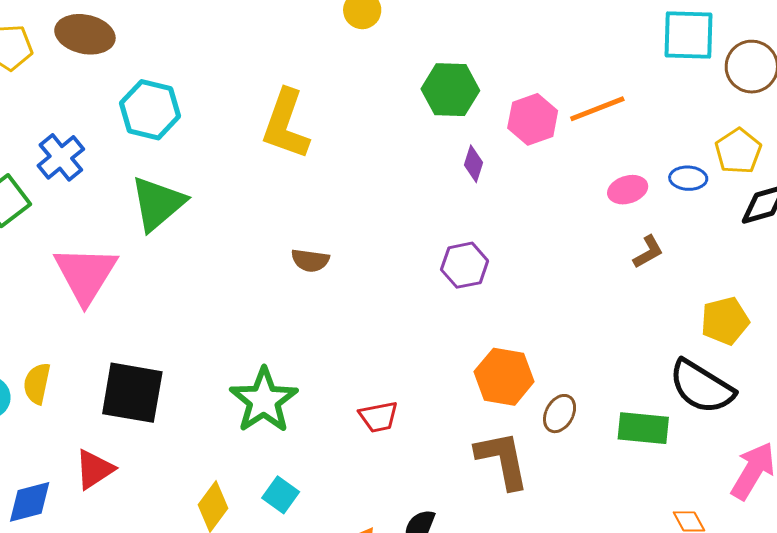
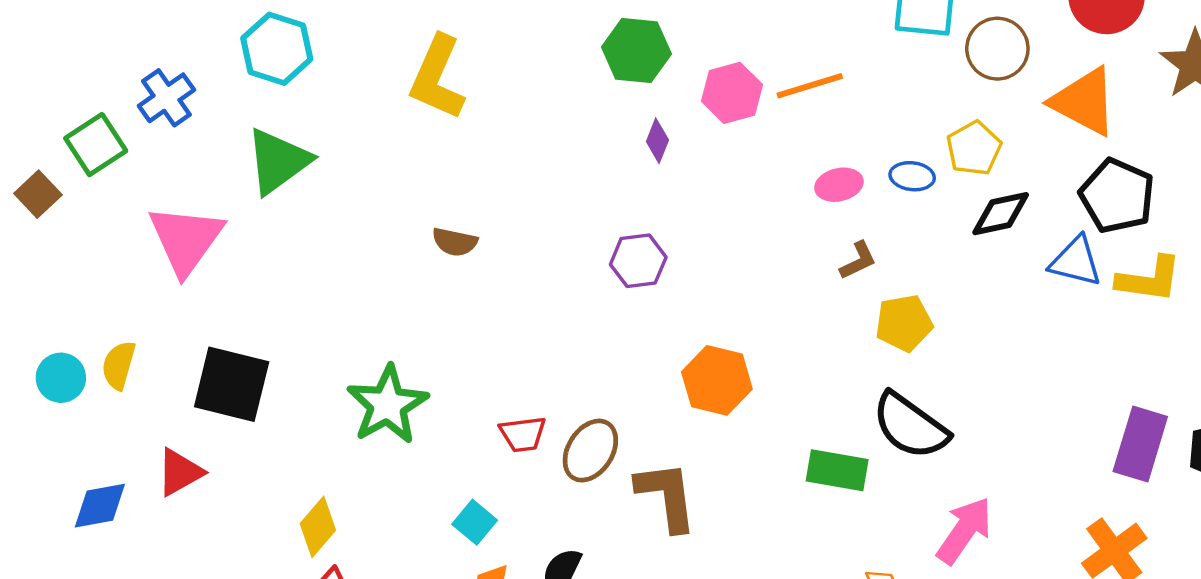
yellow pentagon: (725, 321) -> (904, 323), moved
orange hexagon: (504, 377) -> (717, 380), moved
brown ellipse: (560, 414) -> (590, 451), moved, size x1.4
cyan square: (281, 495) -> (475, 522), moved

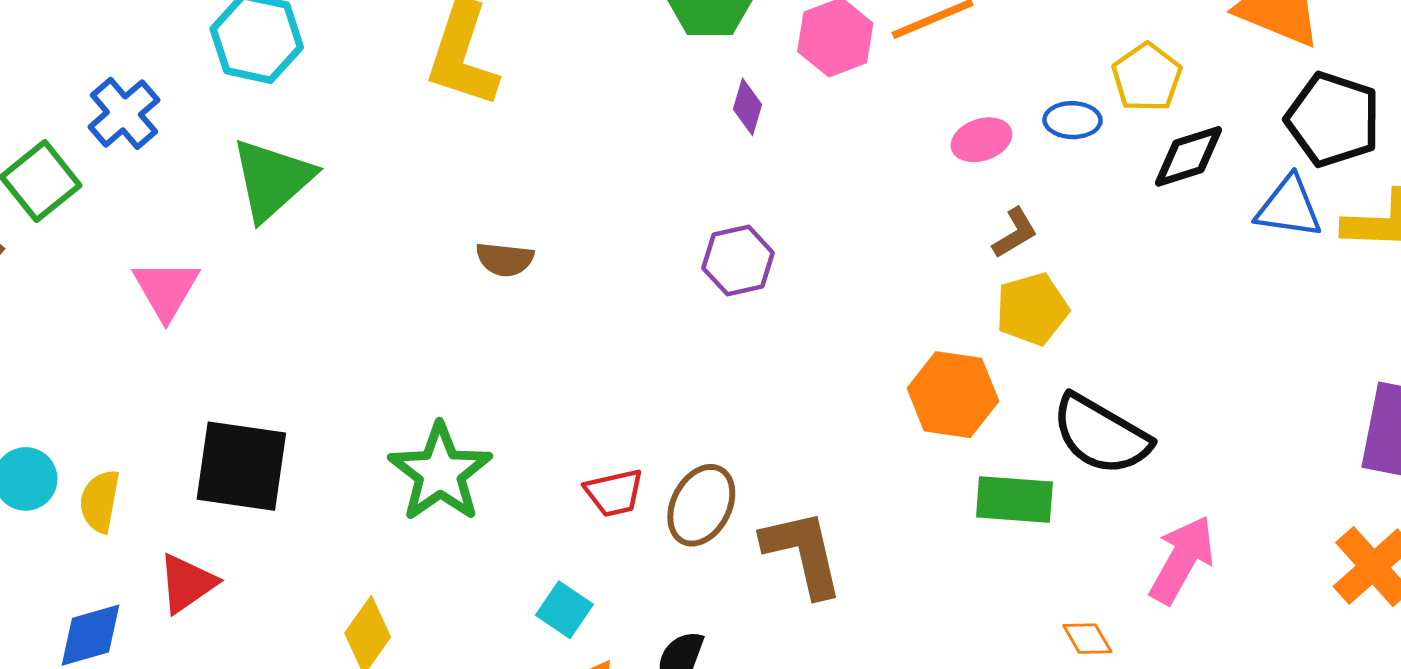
pink triangle: (186, 239) -> (166, 289), size x0.7
yellow pentagon: (904, 323) -> (1032, 309), moved
yellow semicircle: (119, 365) -> (100, 501), moved
orange hexagon: (717, 380) -> (953, 395), moved

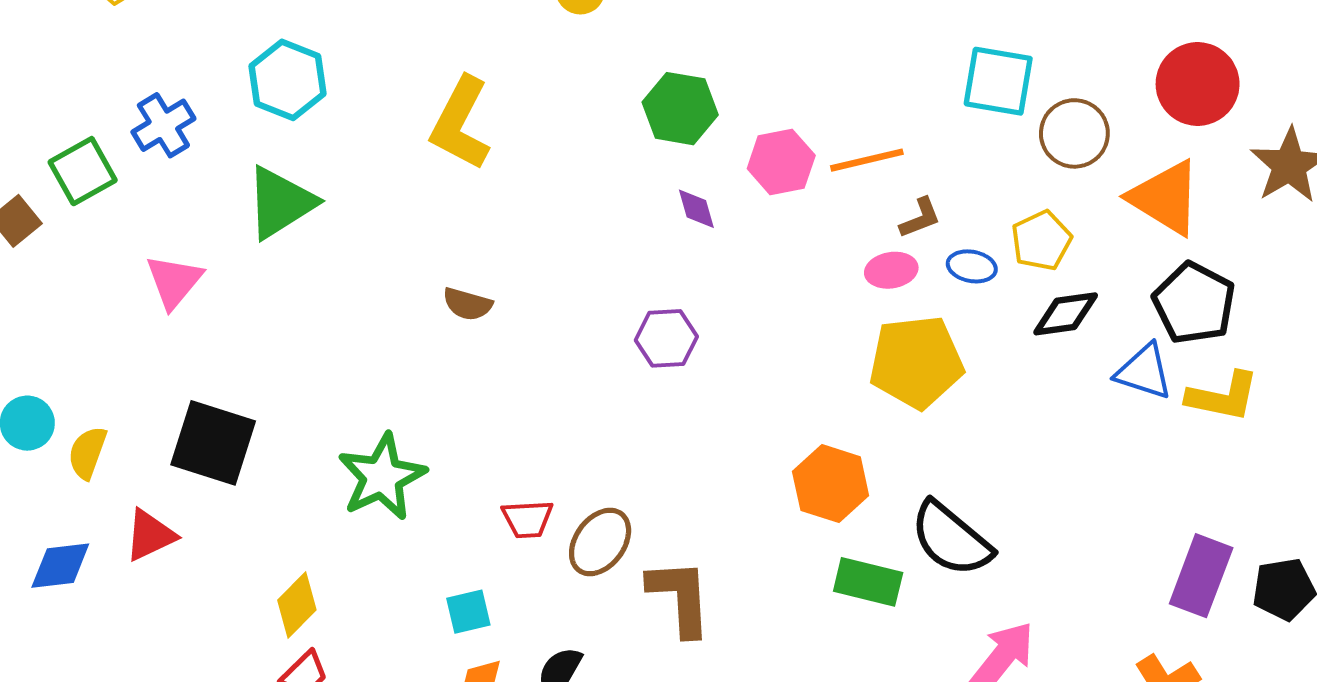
purple diamond: (748, 107) -> (696, 209), turned -42
brown L-shape: (1015, 233) -> (920, 218), moved
yellow pentagon: (1032, 309) -> (916, 362), moved, size x1.5
cyan square: (564, 610) -> (468, 612), turned 33

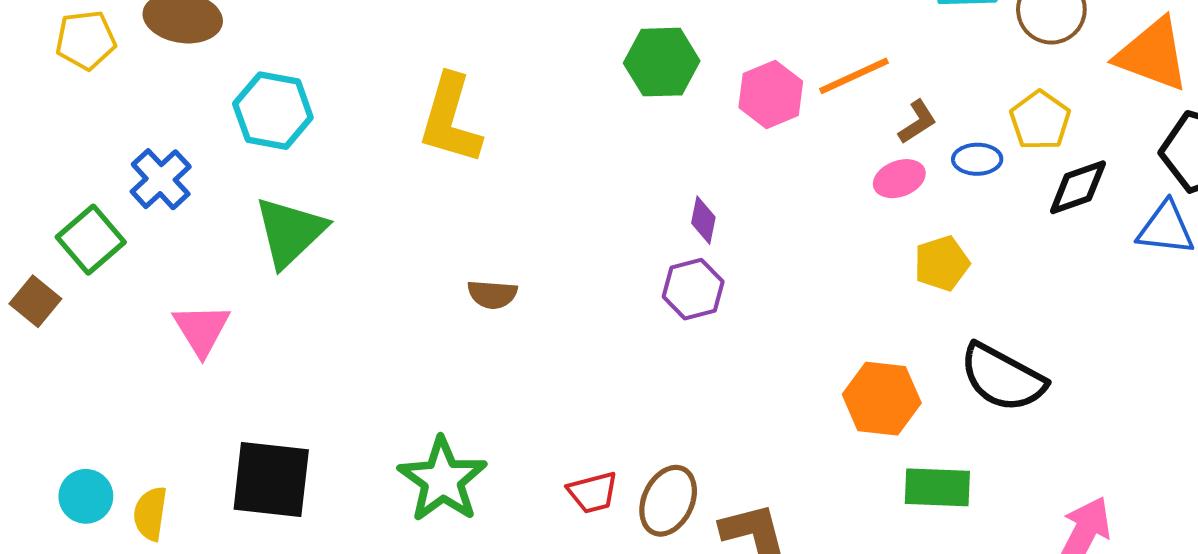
purple diamond: (696, 209) -> (703, 220), moved, turned 39
yellow pentagon: (916, 362) -> (942, 263), size x0.6
black semicircle: (951, 539) -> (1003, 378), moved

